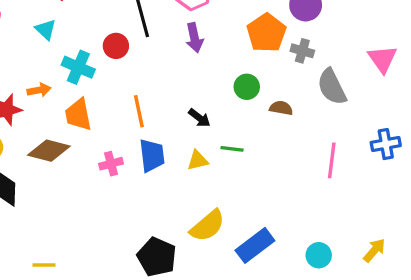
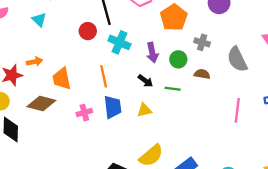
orange pentagon: (266, 33) -> (174, 17), moved
purple arrow: (194, 38) -> (152, 53), moved
gray cross: (302, 51) -> (202, 42), moved
cyan cross: (78, 67) -> (119, 42), moved
green line: (232, 149) -> (173, 89), moved

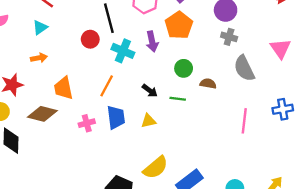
cyan triangle: (39, 20) -> (40, 28), turned 42
gray cross: (202, 42) -> (229, 37), moved
purple arrow: (152, 53) -> (152, 42), moved
orange arrow: (35, 62) -> (39, 58), moved
orange line: (104, 76) -> (107, 86), turned 40

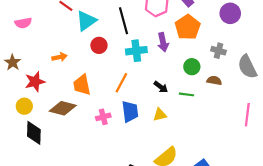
cyan triangle: (40, 28) -> (86, 21), moved, size x1.5
gray cross: (229, 37) -> (219, 51), moved
red circle: (90, 39) -> (99, 45), moved
cyan cross: (123, 51) -> (136, 51), turned -30

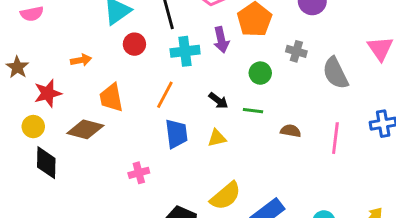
brown semicircle: (214, 81) -> (291, 131), moved
pink cross: (103, 117) -> (139, 173), moved

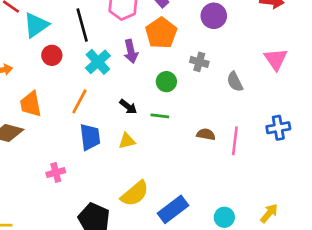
cyan cross: (185, 51) -> (98, 62), turned -35
gray semicircle: (335, 73) -> (235, 82), size x0.7
brown semicircle: (291, 131) -> (206, 134), moved

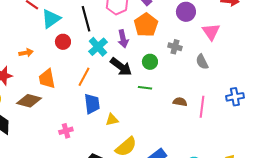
pink triangle: (276, 59) -> (211, 32), moved
black arrow: (128, 107) -> (121, 67), moved, size x1.6
yellow triangle: (127, 141) -> (112, 120), moved

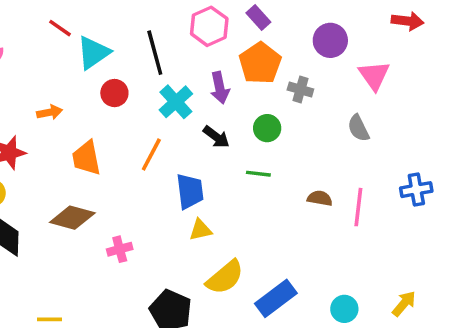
gray cross: (175, 47) -> (300, 90), moved
black arrow: (121, 67) -> (216, 137), size x0.7
brown diamond: (29, 101) -> (72, 218), moved
blue trapezoid: (92, 104) -> (190, 191), moved

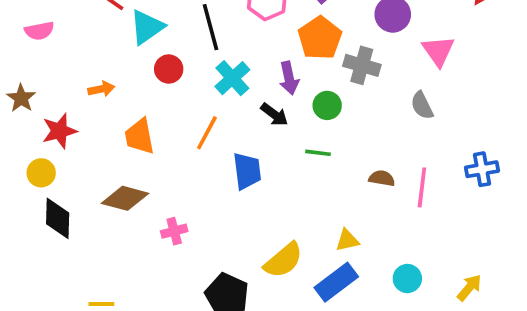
purple arrow: (220, 88) -> (289, 78), moved
gray cross: (300, 90) -> (362, 65), size x1.4
yellow triangle: (200, 230) -> (347, 240), moved
cyan circle: (344, 309) -> (407, 279), moved

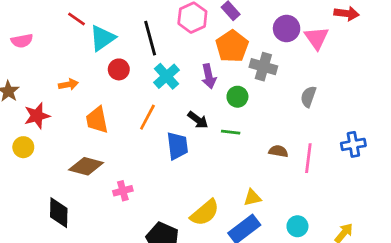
pink triangle: (438, 51) -> (317, 38), moved
gray semicircle: (422, 105) -> (308, 97), turned 45
black arrow: (274, 115) -> (198, 120), moved
black diamond: (58, 218) -> (59, 213), moved

